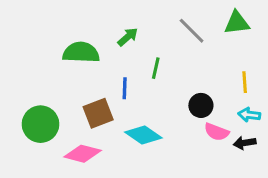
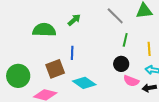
green line: (156, 68) -> (125, 40), moved

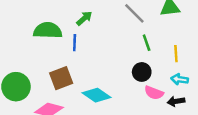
green line: (125, 40) -> (147, 43), turned -32
blue line: (72, 53) -> (75, 43), moved

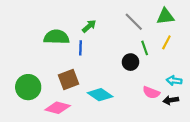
yellow line: (176, 54) -> (166, 42), moved, turned 32
black circle: (142, 72) -> (131, 62), moved

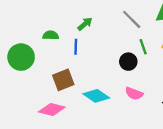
green semicircle: (56, 37) -> (51, 35), size x0.6
green circle: (28, 87) -> (21, 57), moved
pink semicircle: (151, 93) -> (134, 94), moved

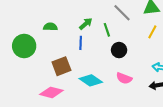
green arrow: (85, 24) -> (86, 24), moved
blue line: (76, 47) -> (81, 43), moved
green line: (143, 47) -> (107, 30), moved

